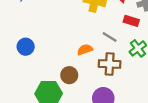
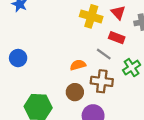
red rectangle: (131, 21) -> (117, 38), moved
brown circle: (69, 75) -> (75, 92), moved

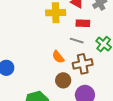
orange semicircle: (78, 65) -> (58, 57), turned -96

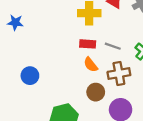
red rectangle: (83, 23) -> (88, 44), moved

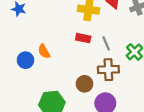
gray line: (113, 46) -> (106, 43), turned 40
orange semicircle: (91, 65) -> (44, 51), moved

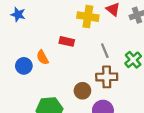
red rectangle: (83, 38) -> (67, 41), moved

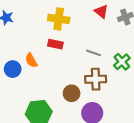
yellow cross: (88, 17) -> (59, 19), moved
gray line: (105, 51) -> (94, 53), turned -48

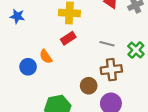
red rectangle: (55, 44) -> (68, 38), turned -40

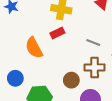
orange semicircle: (46, 57) -> (34, 48), size x1.5
blue circle: (28, 67) -> (15, 78), moved

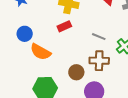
orange semicircle: (34, 48) -> (41, 52), moved, turned -35
blue circle: (15, 78) -> (25, 34), moved

